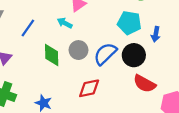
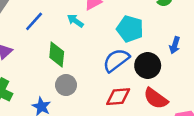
cyan pentagon: (129, 23) -> (130, 29), moved
gray circle: (78, 50) -> (66, 85), moved
red diamond: (89, 88) -> (118, 97), moved

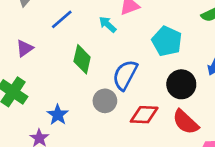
blue semicircle: (116, 60) -> (125, 75), moved, turned -32
gray circle: (66, 85) -> (105, 101), moved

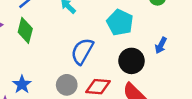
green diamond: (82, 59) -> (25, 30), moved
gray circle: (105, 101) -> (67, 85), moved

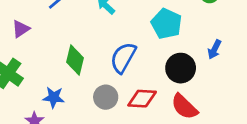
green diamond: (25, 30) -> (75, 60), moved
blue star: (22, 84) -> (54, 97), turned -30

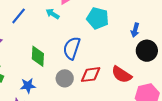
black circle: (181, 68) -> (147, 51), moved

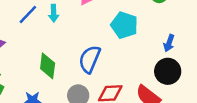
cyan arrow: (53, 14) -> (54, 13), moved, turned -128
black circle: (147, 51) -> (168, 71), moved

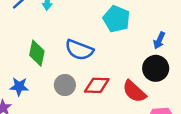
blue semicircle: (90, 59) -> (79, 50), turned -96

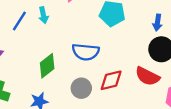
green diamond: (37, 53) -> (47, 66), turned 55

